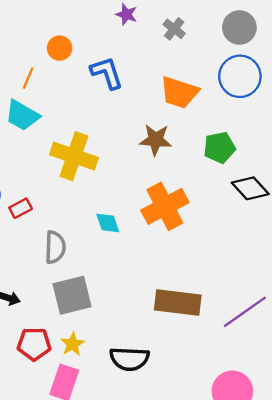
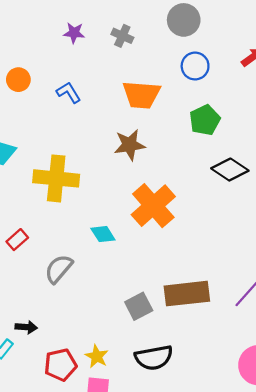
blue L-shape: (107, 73) -> (69, 93), size x0.7
blue circle: (240, 76) -> (195, 66), size x0.7
green pentagon: (219, 147) -> (205, 120), moved
gray semicircle: (55, 247) -> (59, 269), turned -128
gray square: (72, 295) -> (139, 306), moved, size x0.7

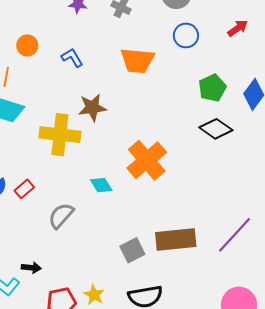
green pentagon: (205, 120) -> (212, 88), moved
brown star: (130, 145) -> (92, 108), moved

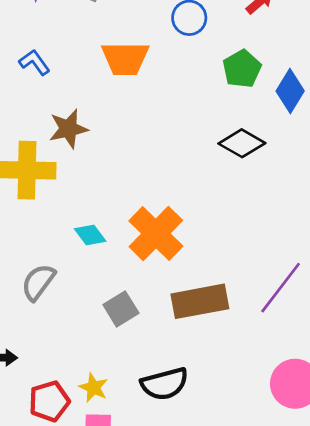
green pentagon: (212, 88) -> (242, 69), moved
orange cross: (147, 160) -> (156, 233), moved
gray square: (132, 250) -> (121, 309), moved

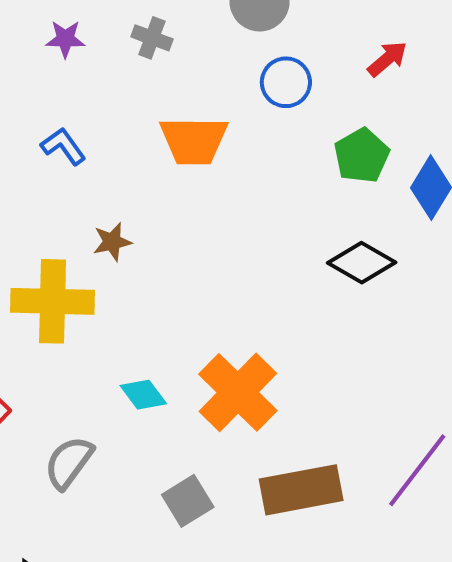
brown star: (68, 129) -> (112, 242), size x0.7

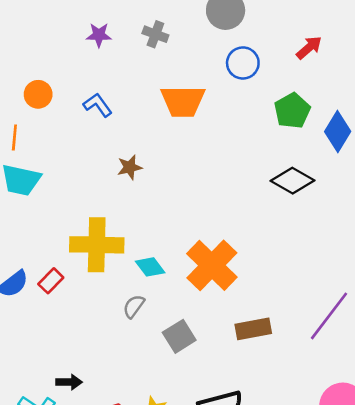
yellow cross: (53, 301) -> (97, 245), moved
gray semicircle: (69, 462) -> (134, 306), moved, size x0.7
brown rectangle: (301, 490) -> (253, 329), size x0.7

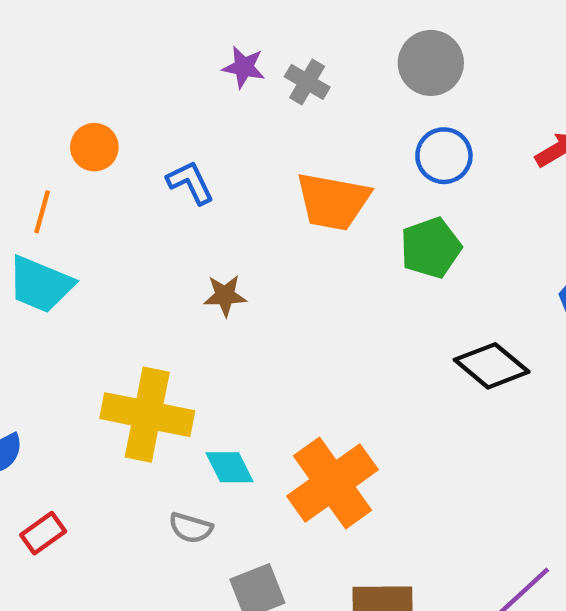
purple star: (99, 35) -> (244, 67), moved
green pentagon: (292, 111) -> (431, 248), moved
red rectangle: (51, 281) -> (43, 533), moved
gray semicircle: (134, 306) -> (191, 528), turned -120

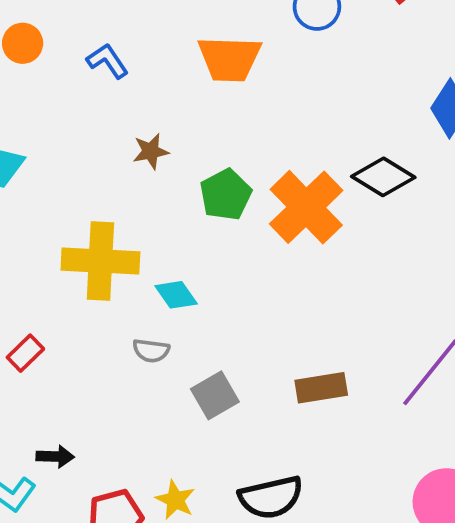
green pentagon: (431, 248) -> (226, 195), moved
orange cross: (333, 483) -> (306, 207), moved
red rectangle: (43, 533) -> (25, 353), moved

